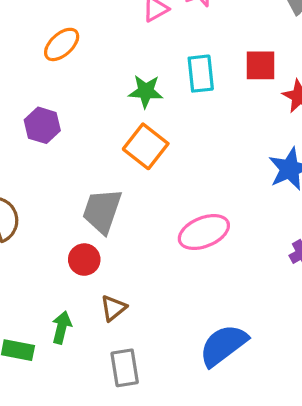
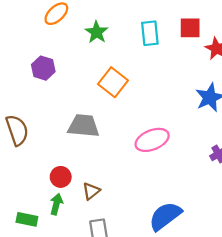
green star: (146, 91) -> (97, 32), moved, turned 30
gray trapezoid: (102, 211) -> (84, 126), turned 76
red circle: (84, 260) -> (61, 177), moved

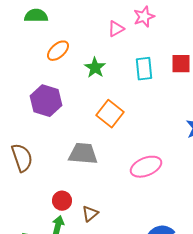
purple hexagon: (43, 68) -> (46, 101), size x1.4

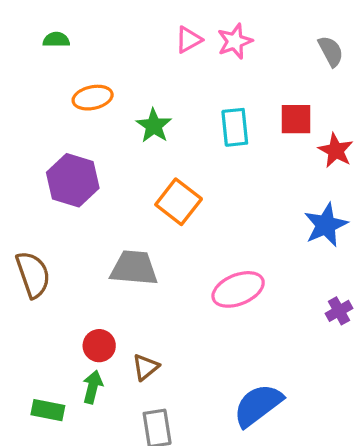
green semicircle: (36, 16) -> (56, 40), size x0.7
pink triangle: (116, 29) -> (188, 40), moved
orange ellipse: (58, 51) -> (93, 98), turned 30

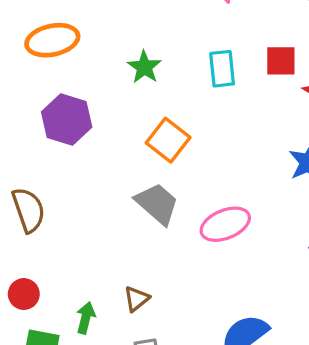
orange ellipse: (93, 98) -> (52, 40), moved, size x1.4
gray trapezoid: (134, 268) -> (157, 204), moved, turned 36
red circle: (99, 346) -> (24, 294), moved

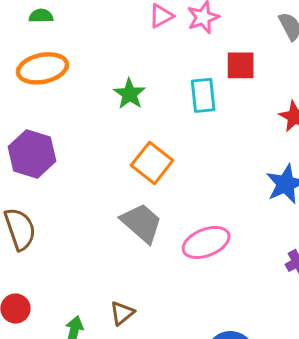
red square: (281, 61) -> (241, 65), moved
purple hexagon: (67, 120) -> (32, 154), moved

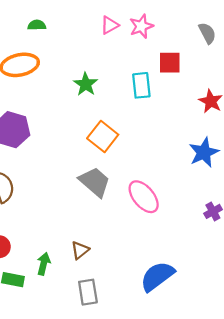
green semicircle: (41, 16) -> (37, 25), moved
pink ellipse: (206, 242) -> (144, 197), turned 72

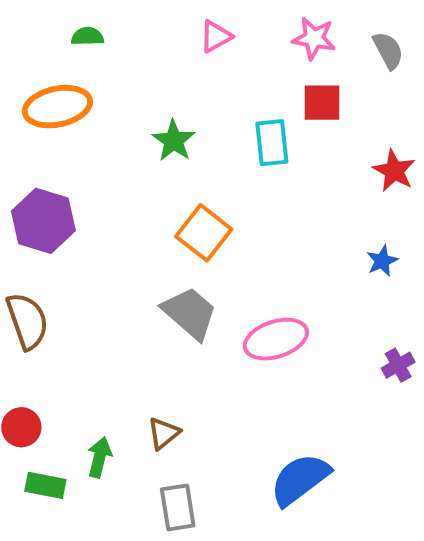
pink star: (141, 26) -> (314, 38), moved, turned 30
blue star: (204, 152) -> (382, 261), size x0.6
pink ellipse: (144, 197) -> (276, 339), turned -68

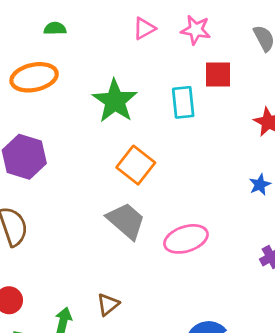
pink star: (314, 38) -> (196, 30), moved
green star: (174, 141) -> (115, 101), size x1.5

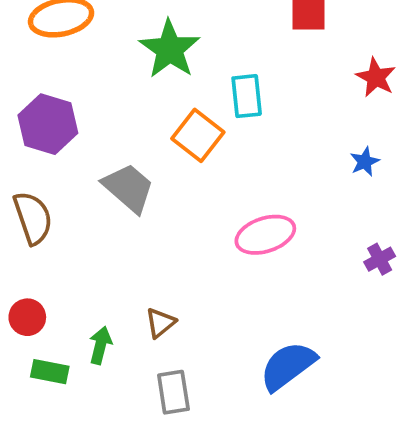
cyan rectangle: (183, 102) -> (247, 96), moved
gray trapezoid: (126, 221) -> (128, 188), moved

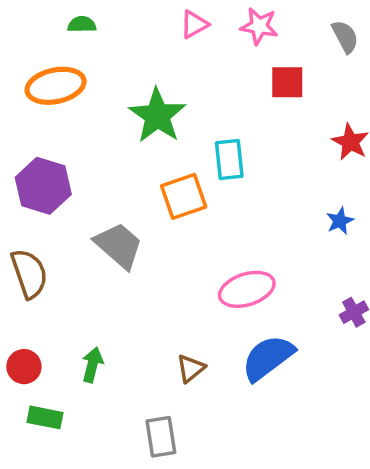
orange square: (198, 135) -> (184, 196), turned 33
brown triangle: (160, 323) -> (191, 368), moved
green arrow: (100, 345) -> (92, 365), moved
blue semicircle: (288, 366) -> (268, 358), moved

